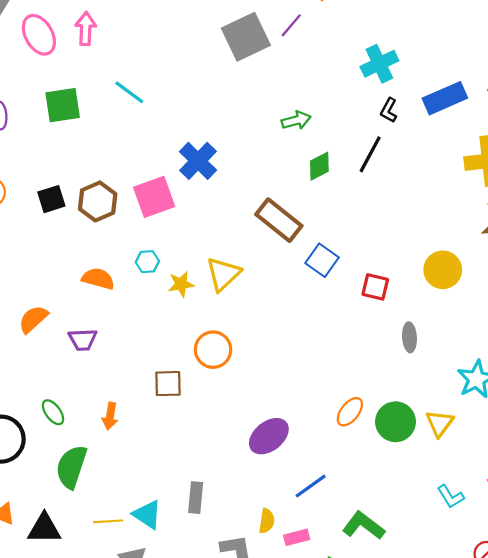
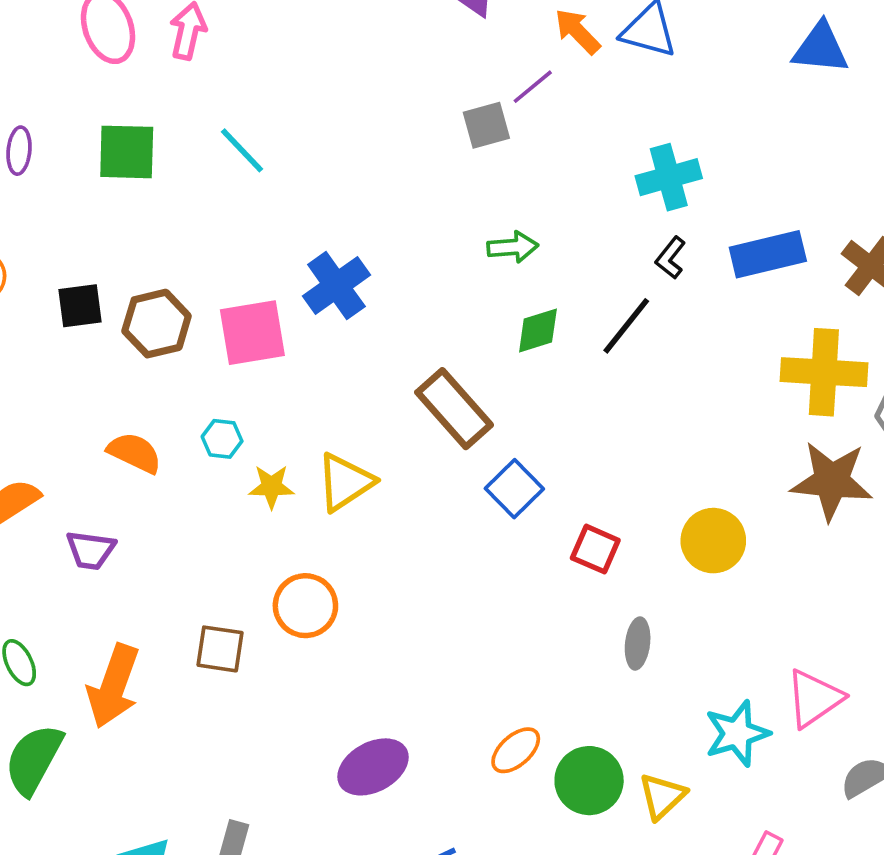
gray square: (246, 37) -> (486, 125), moved, size x0.6
orange arrow: (110, 416) -> (113, 686), size x1.8

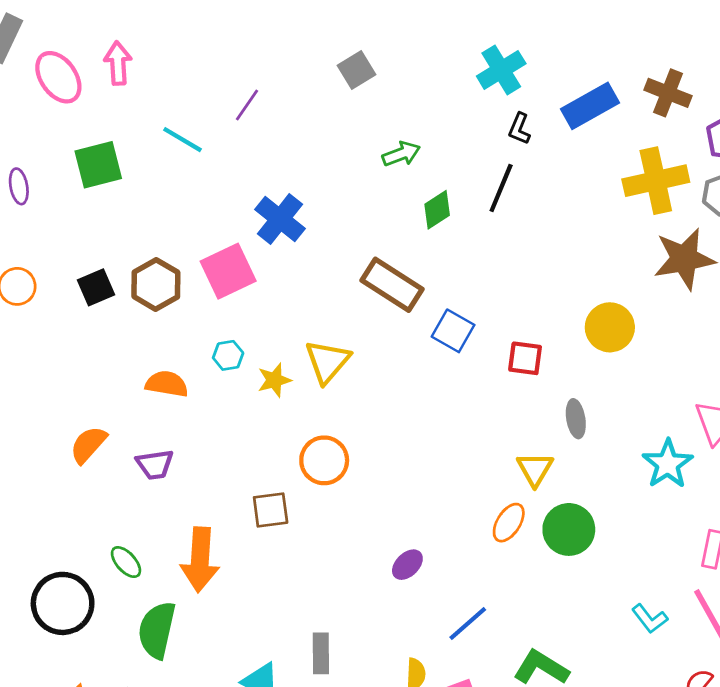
purple line: (533, 87) -> (247, 105), moved
purple ellipse: (373, 767) -> (407, 565), size x0.6
yellow triangle: (662, 796) -> (535, 469), moved

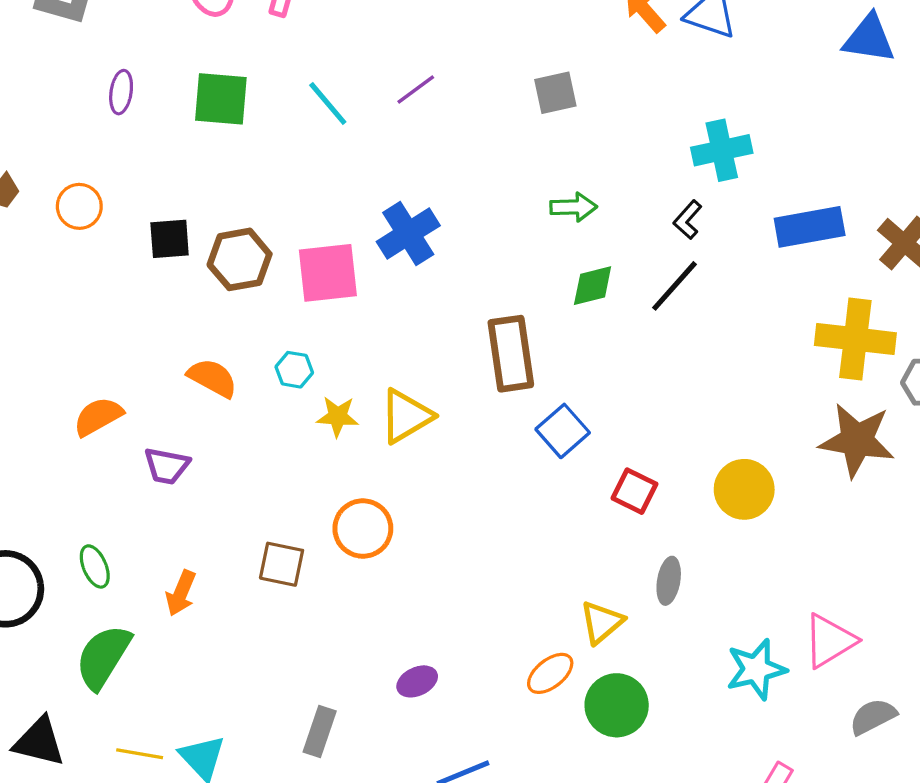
black L-shape: (519, 129) -> (688, 220), moved
brown rectangle: (392, 285) -> (511, 354), turned 30
orange arrow: (200, 560) -> (181, 593), size x0.6
gray rectangle: (321, 653) -> (320, 731), moved

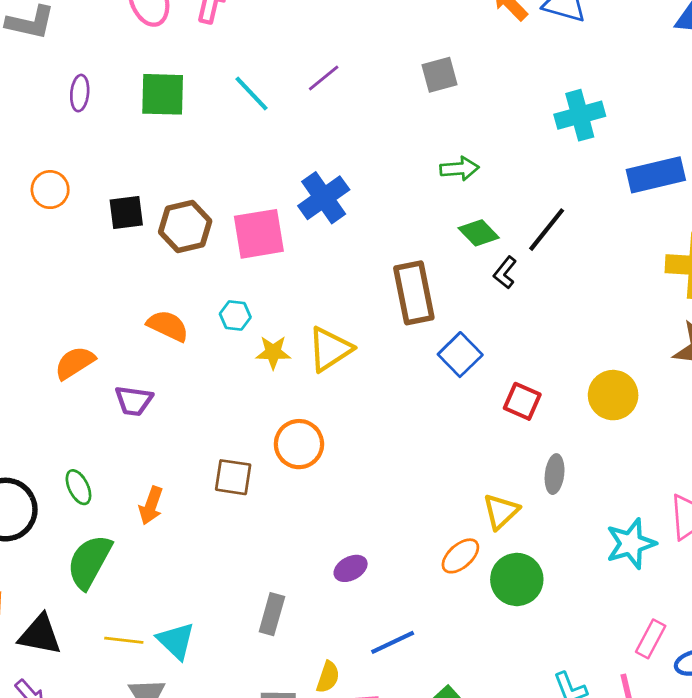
black L-shape: (688, 220) -> (505, 273), moved
green diamond: (593, 286) -> (479, 233), turned 63

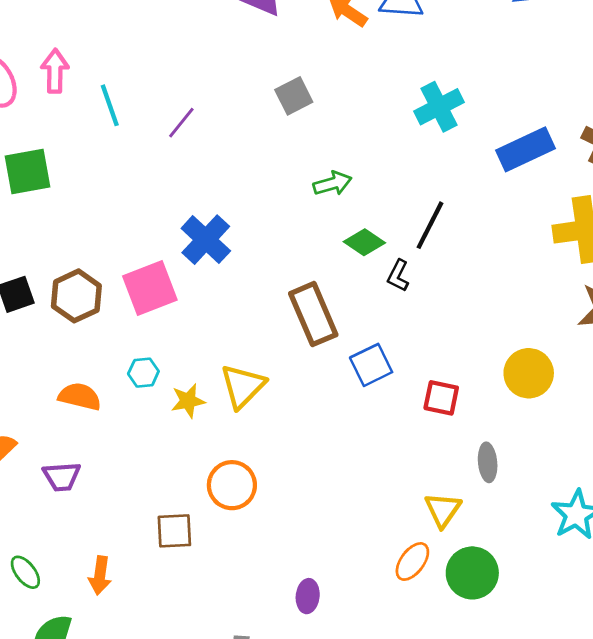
cyan line: (251, 94) -> (110, 105), moved, turned 36
blue square: (460, 355) -> (371, 365), turned 30
purple ellipse: (351, 568) -> (308, 596), turned -44

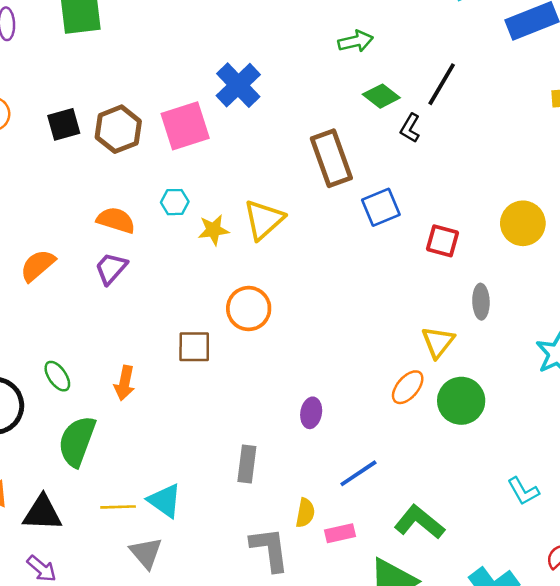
purple trapezoid: (62, 477) -> (111, 268), moved, turned 132

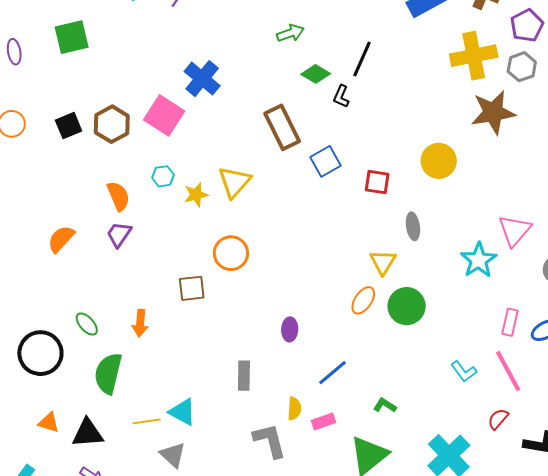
pink square: (185, 126) -> (164, 115), turned -33
orange semicircle: (116, 220) -> (118, 196), turned 56
green L-shape: (419, 522) -> (385, 405), size x0.6

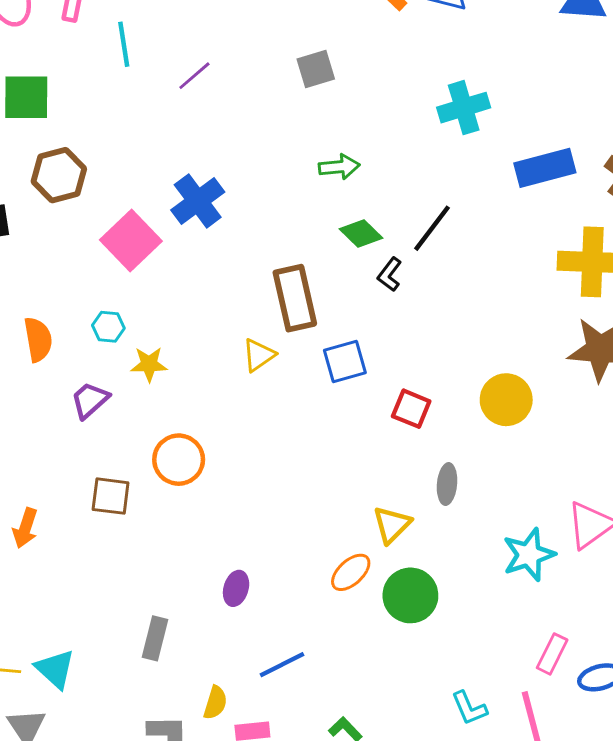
brown hexagon: (112, 124) -> (59, 175), moved
yellow triangle: (235, 182) -> (259, 355), moved, size x0.7
purple trapezoid: (119, 234) -> (90, 400), moved

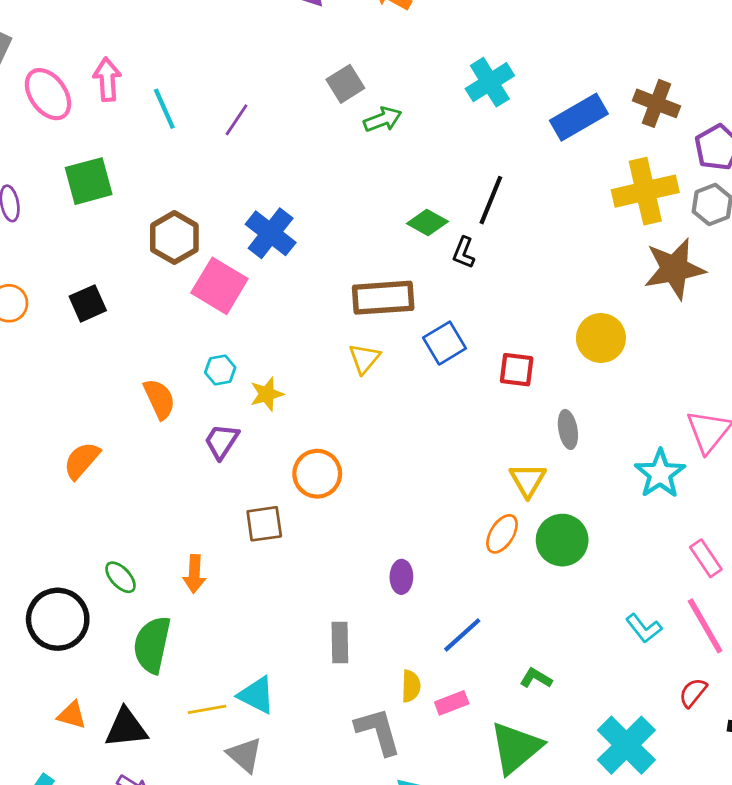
green arrow: (339, 167) -> (383, 119), moved
brown hexagon: (59, 175) -> (174, 238), moved
brown rectangle: (295, 298) -> (383, 298), turned -66
pink rectangle: (552, 654) -> (706, 558), turned -45

